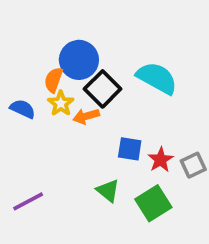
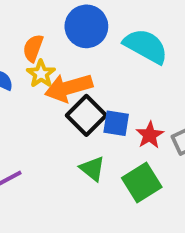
blue circle: (79, 60) -> (86, 26), moved
black square: (103, 89) -> (86, 115), moved
orange arrow: (86, 116) -> (69, 88), size x1.6

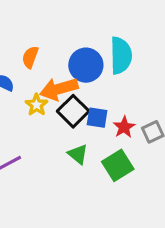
blue circle: (86, 26) -> (86, 65), moved
cyan semicircle: (146, 46) -> (121, 56), turned 60
yellow star: (41, 74) -> (37, 105), moved

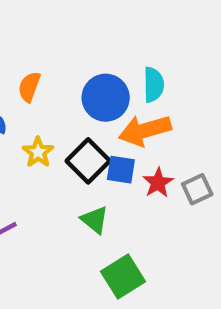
cyan semicircle: (121, 56) -> (154, 85), size x0.7
orange arrow: (59, 89) -> (145, 130), moved
green square: (118, 165) -> (123, 276), moved

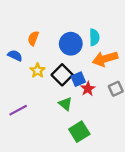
orange arrow: (145, 130) -> (105, 59), moved
blue square: (121, 170) -> (78, 79), turned -32
red star: (158, 183) -> (88, 89), moved

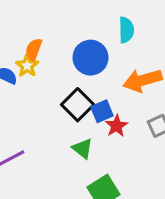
cyan semicircle: (94, 37) -> (126, 30), moved
yellow star: (38, 71) -> (27, 66), moved

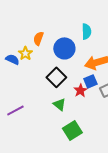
orange semicircle: (34, 49) -> (38, 38), moved
blue square: (102, 111) -> (90, 81), moved

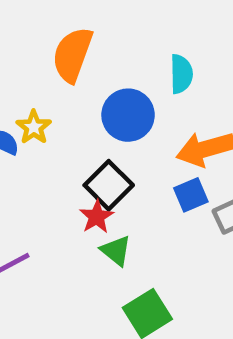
orange semicircle: (38, 38) -> (72, 55), moved, size x1.6
red star: (80, 90) -> (97, 217), moved

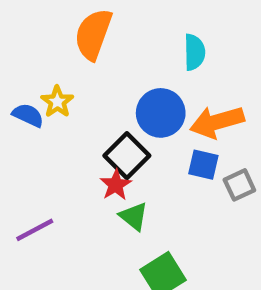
blue circle: (128, 115) -> (161, 113), moved
blue square: (191, 195) -> (203, 165), turned 36

